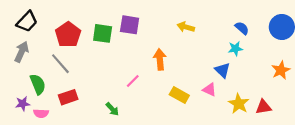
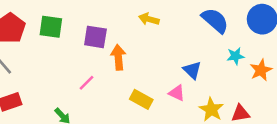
purple square: (130, 25) -> (95, 37), moved
blue semicircle: (242, 28) -> (215, 20), size x1.6
cyan star: (235, 49) -> (235, 56), moved

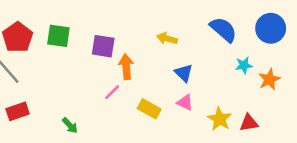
yellow arrow: (149, 19) -> (167, 39), moved
blue triangle: (192, 70) -> (184, 73), moved
pink line: (87, 83) -> (112, 92), moved

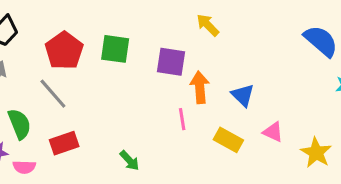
yellow arrow: (167, 39) -> (208, 25), moved, turned 30
blue triangle: (184, 73) -> (243, 95), moved
pink line: (112, 92) -> (182, 119), turned -54

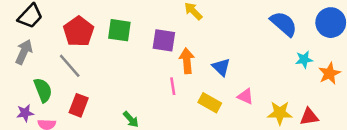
red rectangle: (64, 143) -> (79, 105), turned -50
yellow star: (316, 153) -> (280, 113), turned -30

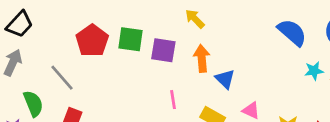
green square: (119, 30) -> (131, 39), moved
red pentagon: (79, 31) -> (92, 41), moved
orange arrow: (187, 61) -> (202, 58), moved

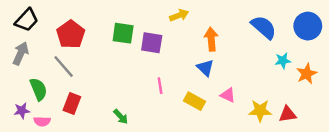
yellow arrow: (195, 19) -> (179, 15), turned 114
red pentagon: (92, 41) -> (71, 34), moved
orange arrow: (202, 58) -> (211, 39), moved

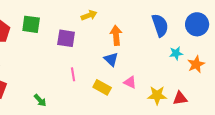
blue semicircle: (264, 27) -> (160, 25), turned 30
green square: (123, 33) -> (31, 24), moved

